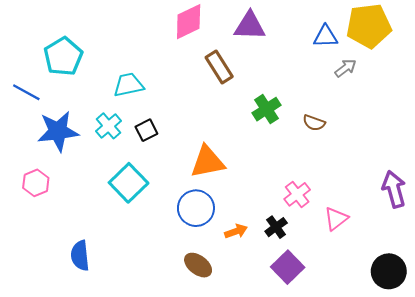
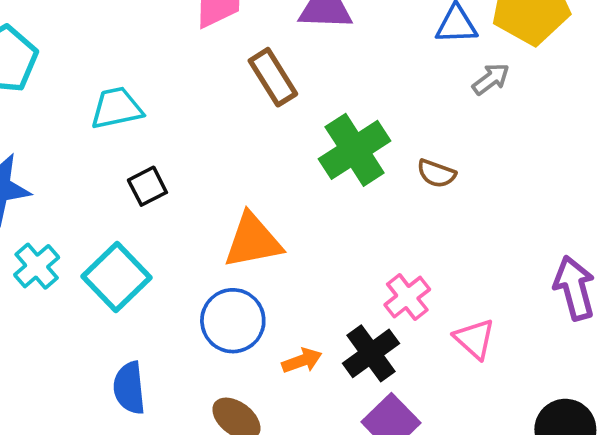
green cross: (267, 109) -> (355, 150), size x1.4
cyan cross: (109, 126) -> (37, 266), moved
pink triangle: (336, 219) -> (475, 339), turned -40
black cross: (276, 227) -> (371, 353), size x1.4
blue semicircle: (80, 256) -> (129, 388), moved

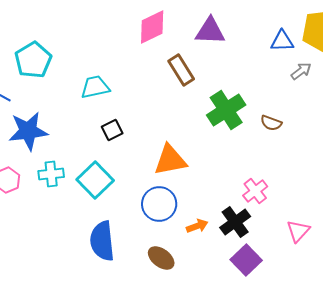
cyan cross: (37, 266) -> (51, 174), turned 35
pink triangle: (475, 339) -> (298, 231), moved, turned 30
blue semicircle: (129, 388) -> (102, 241), size x1.4

